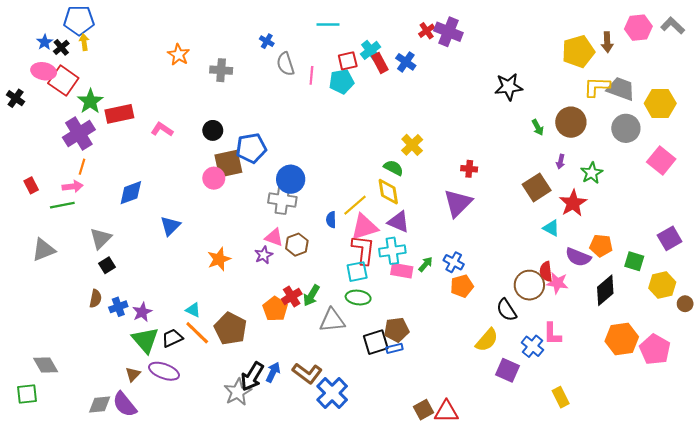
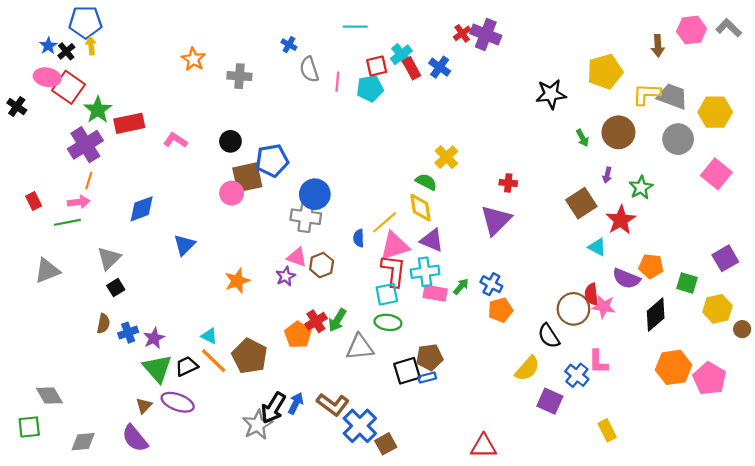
yellow pentagon: (578, 52) -> (605, 72), moved
gray diamond: (100, 404) -> (83, 442), moved
brown square: (424, 410) -> (386, 444), moved

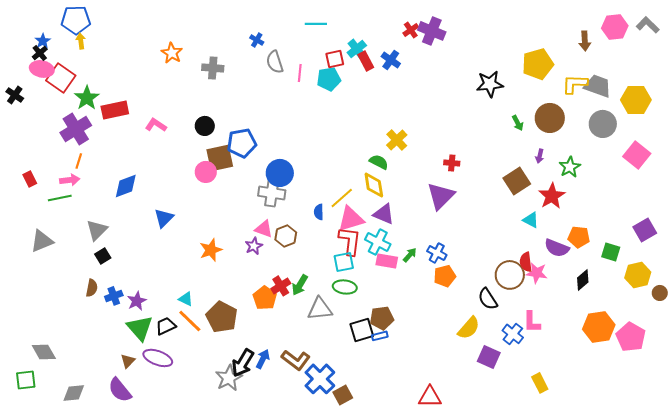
black cross: (66, 51) -> (40, 53), moved
cyan cross: (425, 272) -> (378, 242), turned 35
black diamond: (656, 315) -> (583, 280), size x0.7

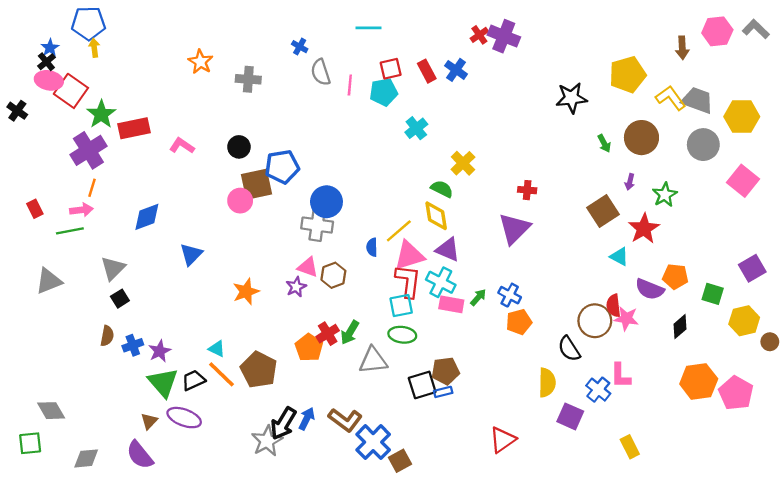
cyan cross: (357, 49) -> (416, 128), moved
yellow L-shape: (575, 84) -> (671, 98), turned 52
yellow semicircle: (469, 328) -> (547, 383), turned -40
red triangle: (430, 397) -> (503, 440), moved, turned -35

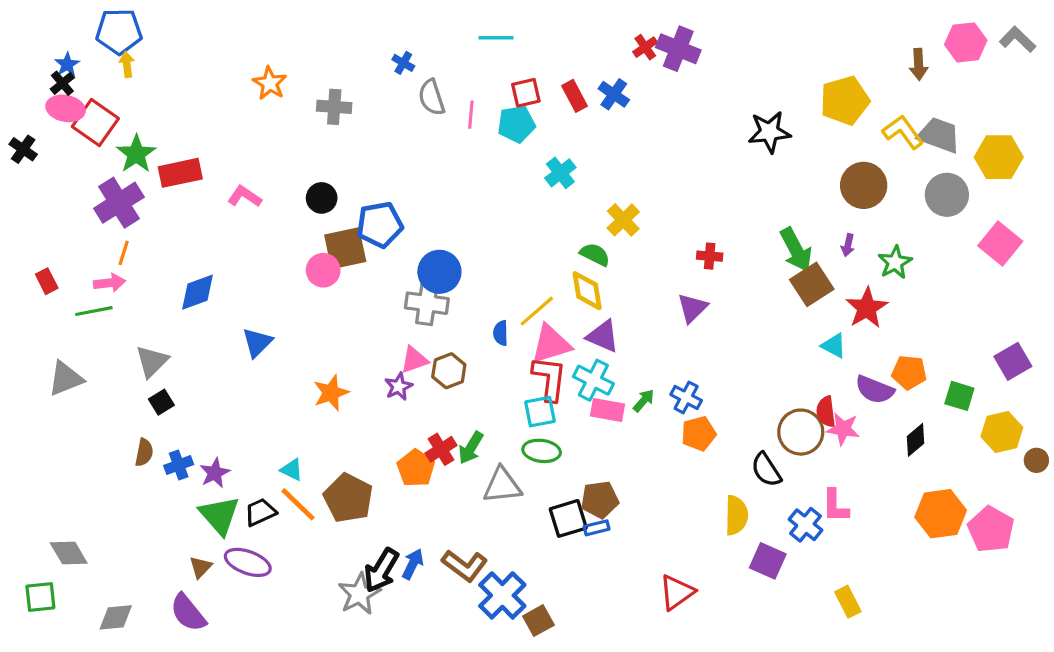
green arrow: (604, 143) -> (796, 250), moved, size x1.8
purple triangle: (514, 229) -> (692, 308), size x0.7
pink triangle: (308, 267) -> (414, 360), turned -40

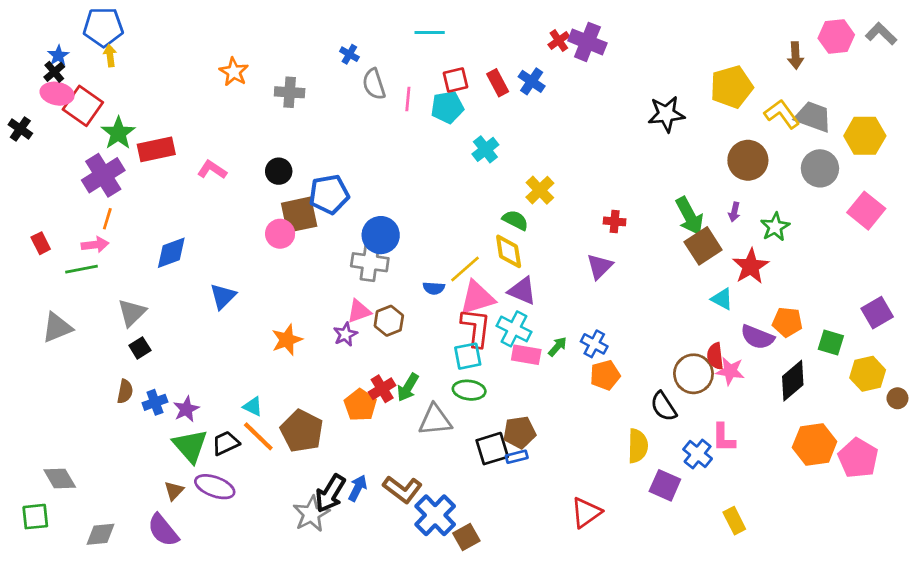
blue semicircle: (501, 333) -> (434, 288), turned -85
black diamond: (915, 440) -> (793, 381), size x1.4

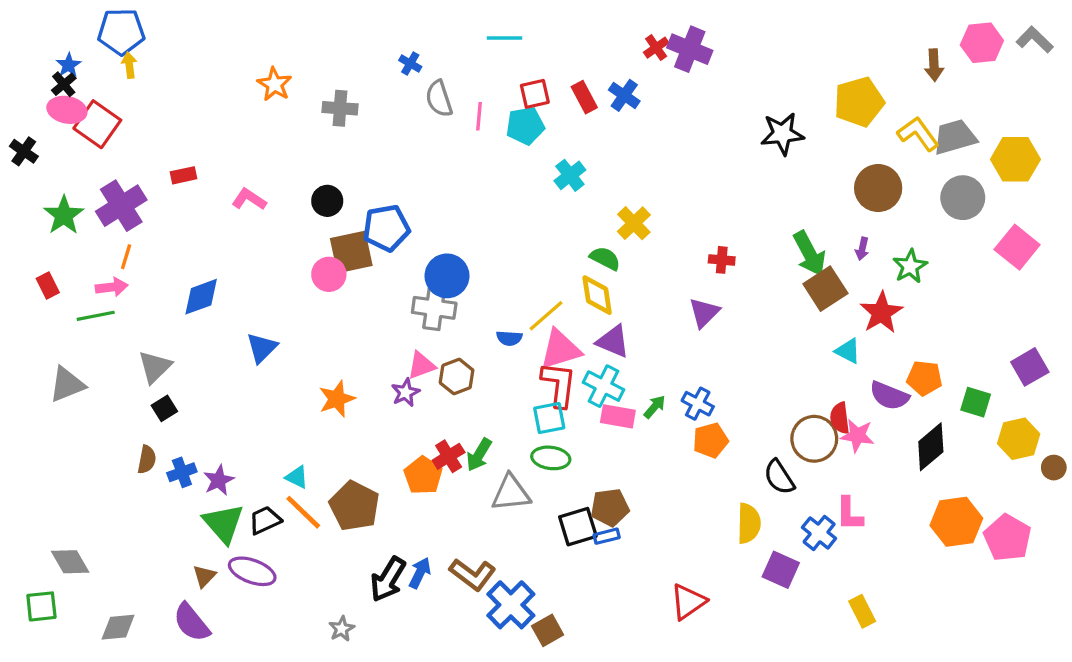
gray trapezoid: (813, 117) -> (955, 137), turned -36
green star: (118, 133) -> (64, 215), moved
red rectangle: (156, 149) -> (184, 175), size x0.6
gray star: (311, 514) -> (342, 629), moved, size x0.6

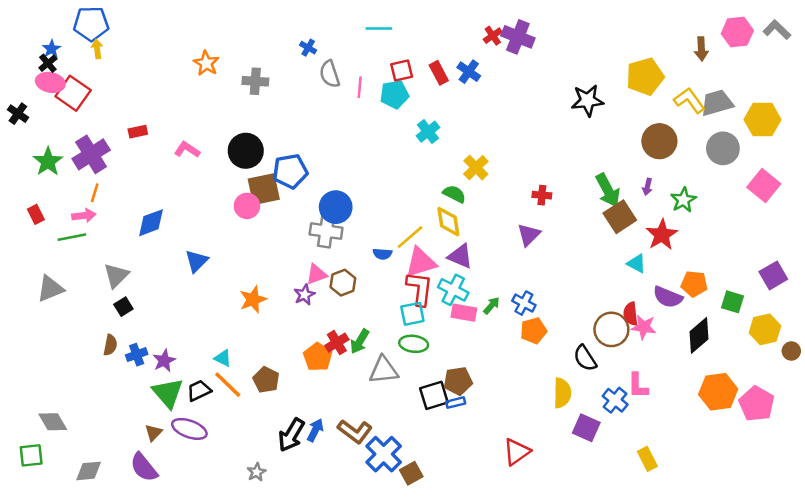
black circle: (327, 201) -> (246, 151), size x1.5
brown pentagon: (354, 506) -> (266, 380), size x0.7

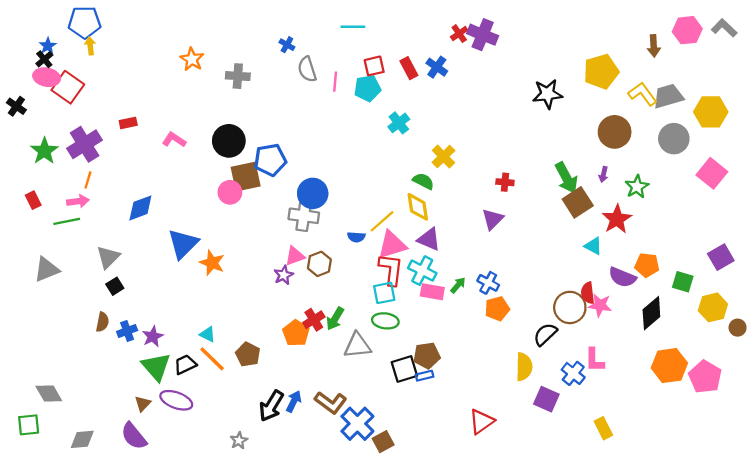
blue triangle: (197, 261) -> (183, 244), size x1.4
orange star: (253, 299) -> (212, 263), moved, turned -30
black semicircle: (585, 358) -> (545, 334), turned 80

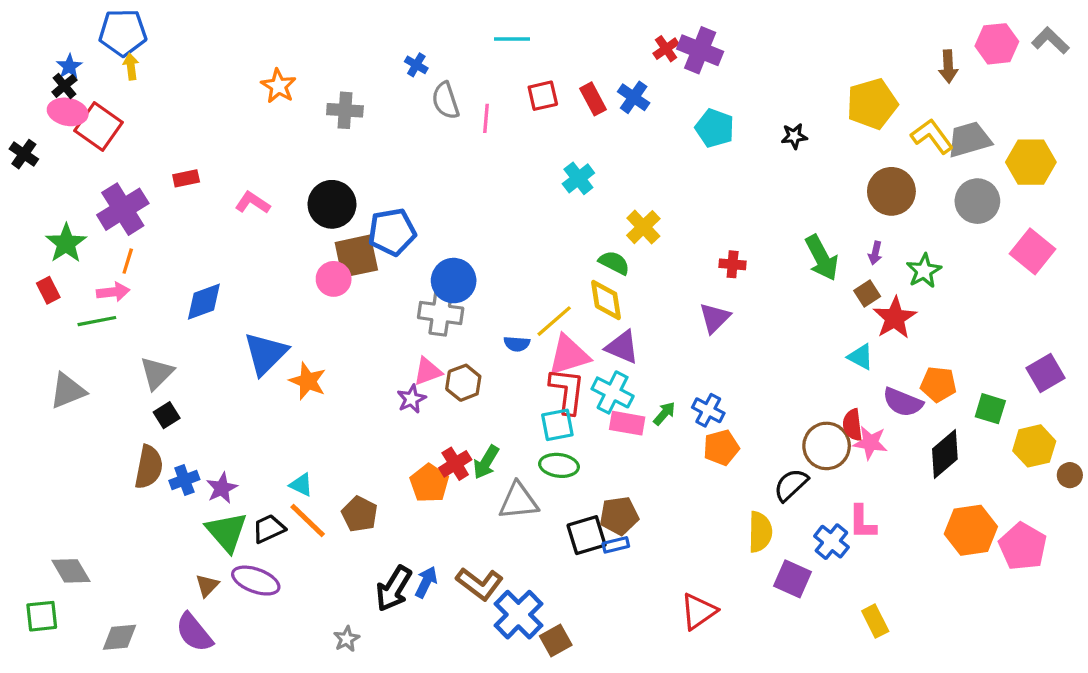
cyan pentagon: (367, 88) -> (715, 128), moved, turned 30
black star: (547, 94) -> (794, 136), size x0.6
green star: (44, 151) -> (66, 243), moved
brown square: (578, 202) -> (867, 294), moved, size x0.6
brown semicircle: (102, 322) -> (149, 467), size x1.5

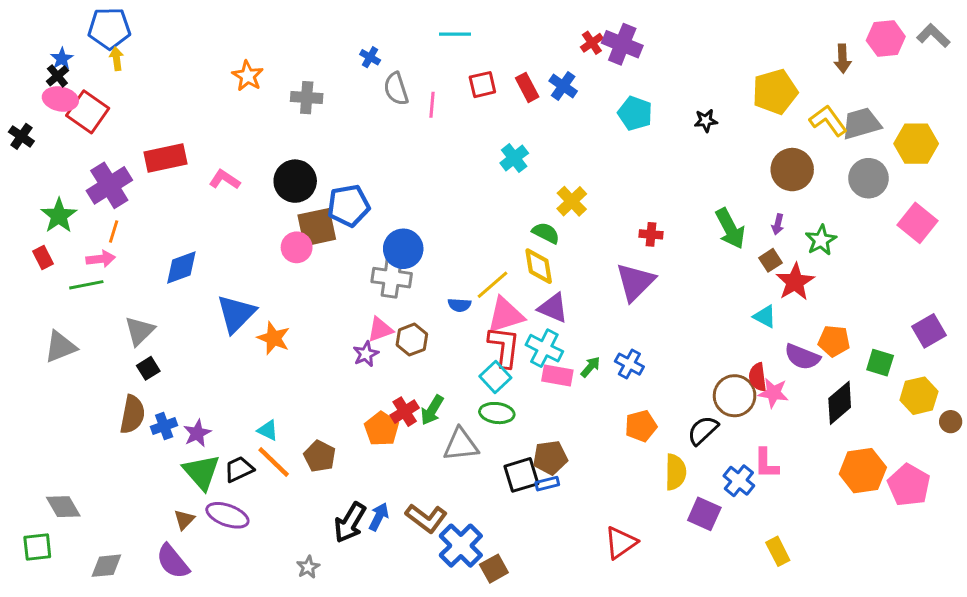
red rectangle: (186, 178) -> (166, 158), size x1.8
purple triangle: (715, 318) -> (635, 282), size x1.4
cyan square: (557, 425) -> (495, 377), turned -32
orange pentagon: (721, 448) -> (641, 426), moved

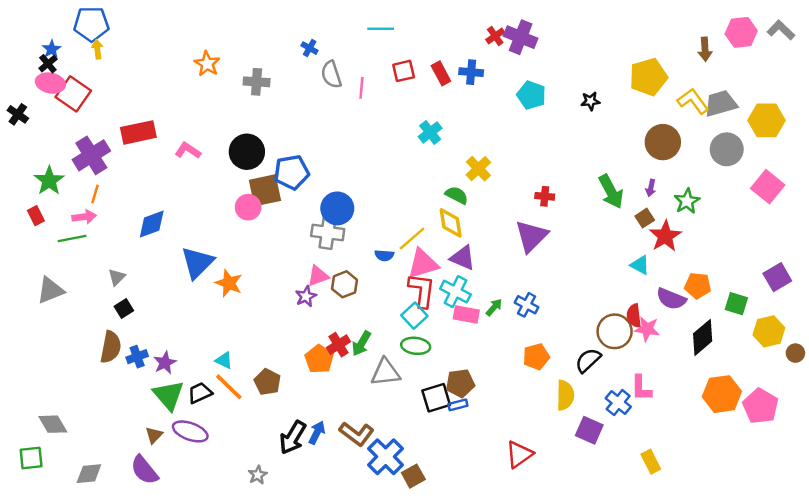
blue cross: (563, 86) -> (471, 72), turned -30
gray triangle: (140, 331) -> (117, 277), size x0.7

